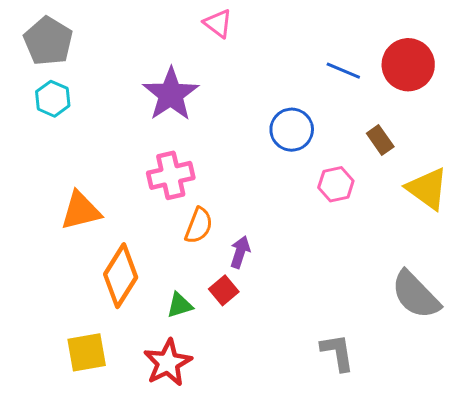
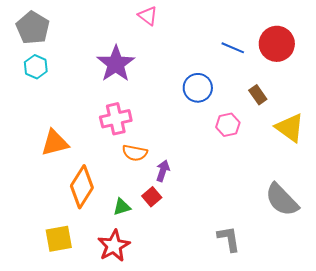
orange semicircle: (199, 226) -> (135, 153), turned 80

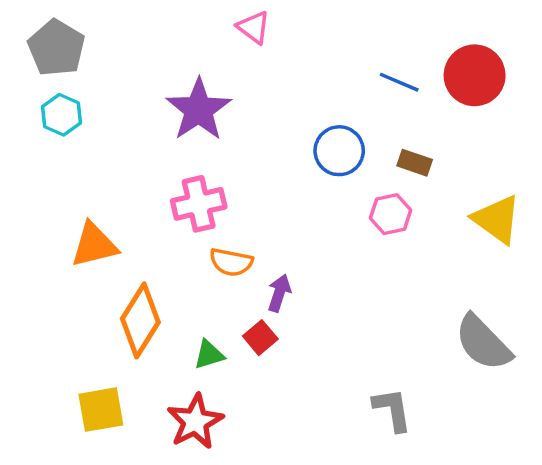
brown rectangle: (258, 95) -> (415, 163), moved, turned -36

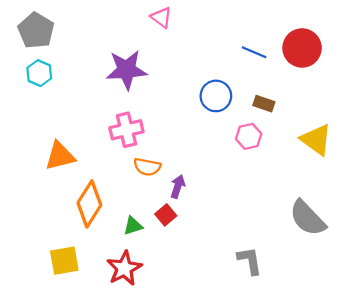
purple star: (199, 110) -> (126, 70), turned 30

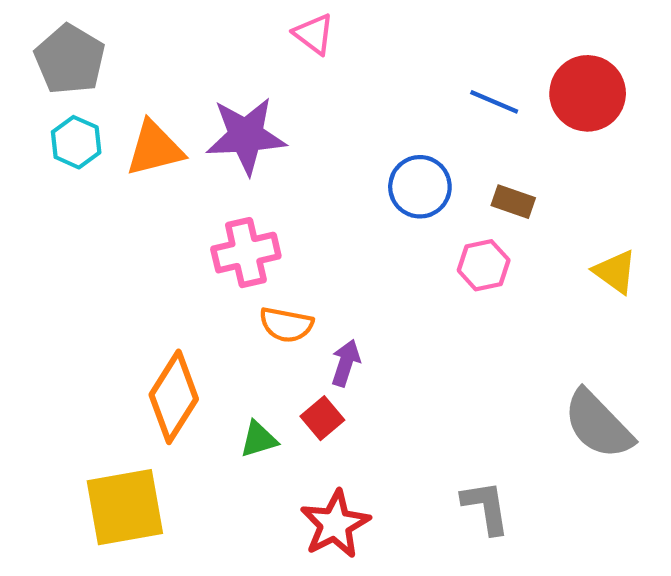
yellow triangle: (316, 140) -> (615, 272), size x0.7
orange triangle: (60, 156) -> (155, 149), moved
yellow square: (64, 261) -> (125, 507), size x1.4
red star: (124, 268) -> (335, 524), moved

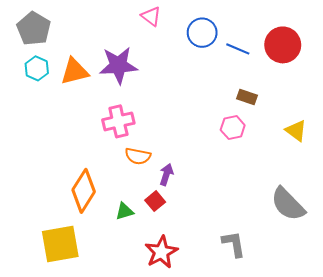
blue circle: (420, 187) -> (202, 33), moved

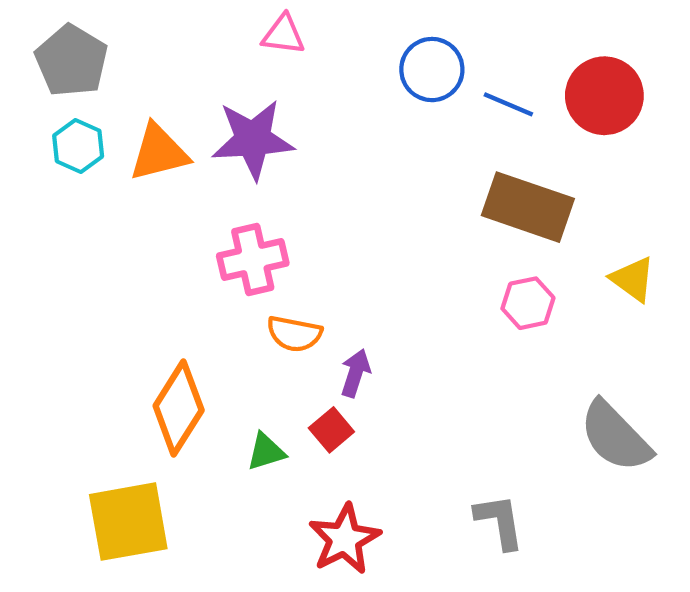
pink triangle: (151, 16) -> (283, 35), moved, turned -30
brown rectangle: (247, 97) -> (528, 207), size x2.0
pink hexagon: (233, 128) -> (528, 303), moved

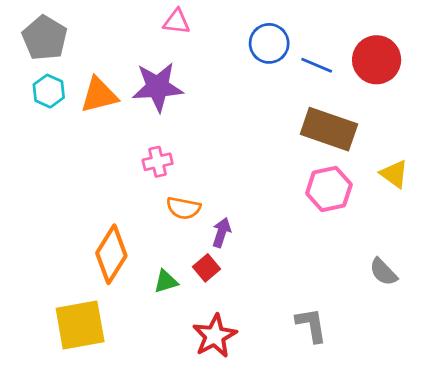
pink cross: (253, 260) -> (158, 162), size x0.7
pink hexagon: (528, 303) -> (329, 189), size x1.4
gray semicircle: (615, 436) -> (383, 272), size x0.6

